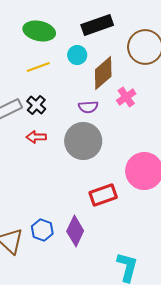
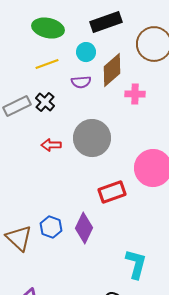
pink cross: (126, 97) -> (135, 94), turned 36
purple semicircle: (88, 107) -> (81, 82), moved
red arrow: (36, 137) -> (51, 145), moved

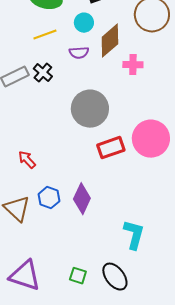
red arrow: (51, 145) -> (27, 160), moved, turned 48
red rectangle: (112, 192) -> (111, 148), moved

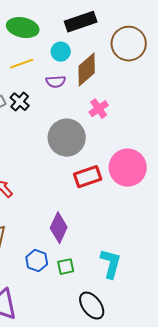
pink cross: (133, 65) -> (99, 109), moved, turned -36
blue hexagon: (49, 198) -> (37, 261), moved
green square: (78, 276) -> (66, 267), moved, turned -30

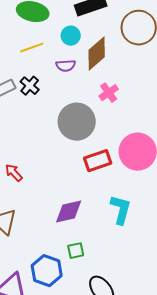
purple diamond: (59, 228) -> (69, 212), turned 52
blue hexagon: (37, 261) -> (47, 271), moved, size x1.4
cyan L-shape: (111, 264) -> (121, 210), moved

